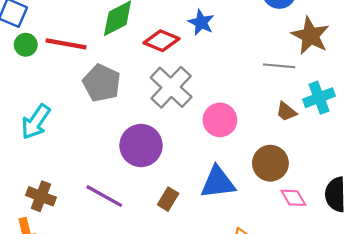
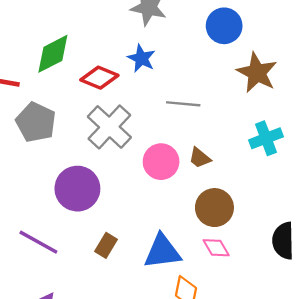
gray line: (279, 66) -> (183, 104), moved
brown trapezoid: (286, 112) -> (200, 158), moved
blue triangle: (218, 182) -> (162, 252), moved
pink diamond: (293, 198) -> (216, 248), moved

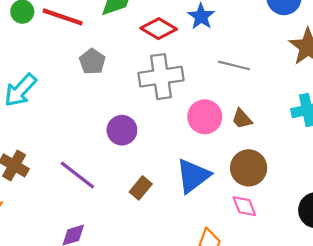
gray pentagon: (36, 122) -> (92, 62), size x0.7
gray cross: (109, 127) -> (161, 77), turned 30
purple circle: (77, 189) -> (122, 130), size x0.7
blue triangle: (162, 252) -> (193, 176), moved, turned -39

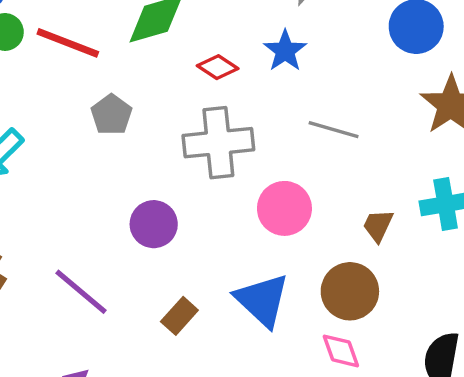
red diamond: (159, 29) -> (218, 67), size x0.7
brown trapezoid: (242, 119) -> (378, 226), moved, turned 65
blue triangle: (193, 176) -> (262, 300), turned -42

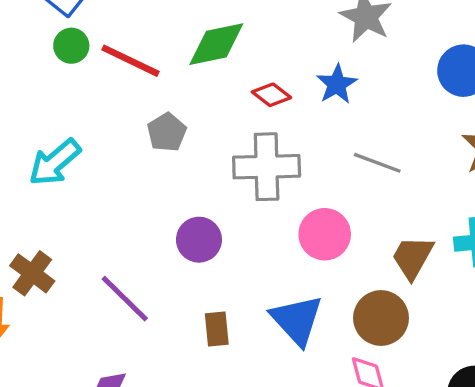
brown trapezoid: (378, 226) -> (413, 257), size x1.4
brown rectangle: (179, 316) -> (217, 329), turned -52

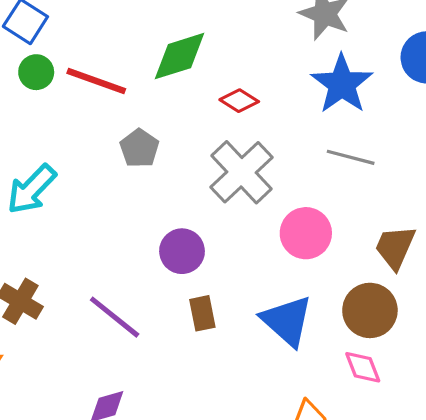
blue star: (337, 84) -> (342, 84), moved, size x1.5
gray cross: (267, 167) -> (242, 172), turned -36
brown rectangle: (217, 329) -> (202, 313), moved

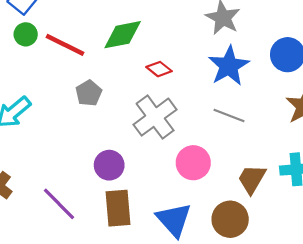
brown rectangle: (202, 313) -> (118, 208), size x1.6

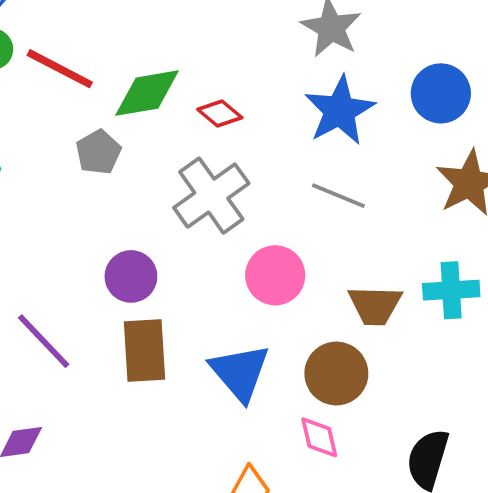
green diamond: (123, 35) -> (147, 93), moved
brown trapezoid: (252, 179) -> (375, 305), turned -120

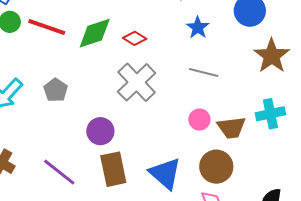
blue star: (340, 111) -> (198, 28), size x0.6
gray pentagon: (98, 152) -> (56, 90), moved
pink circle: (275, 275) -> (199, 120), moved, size x0.7

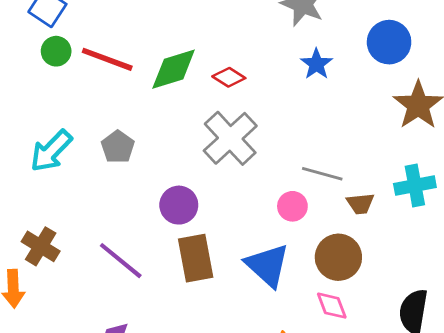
gray line: (204, 73) -> (322, 174), moved
pink circle: (199, 120) -> (292, 206), moved
brown trapezoid: (231, 128) -> (360, 204), size x0.7

